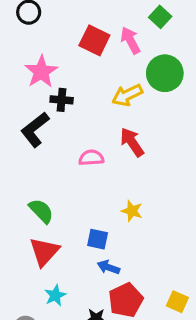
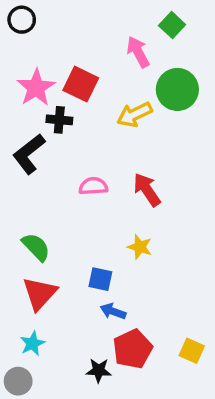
red square: (94, 40) -> (81, 84), moved
red arrow: (132, 142) -> (147, 190), moved
cyan star: (55, 295) -> (32, 344), moved

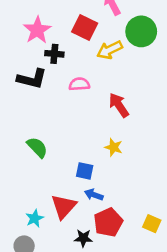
red square: (81, 84) -> (85, 27), moved
black L-shape: (29, 154) -> (32, 79), turned -128
pink semicircle: (93, 186) -> (79, 84), moved
red triangle: (40, 293) -> (64, 207), moved

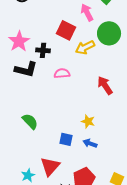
pink star: (37, 30) -> (19, 41), moved
red arrow: (119, 105) -> (105, 85), moved
blue arrow: (94, 195) -> (90, 143), moved

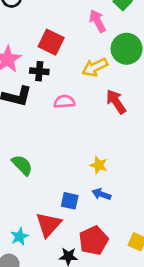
red square: (66, 30) -> (51, 42), moved
red arrow: (105, 85) -> (116, 102), moved
blue square: (66, 139) -> (70, 201), moved

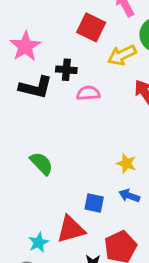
red square: (51, 42) -> (91, 27), moved
black cross: (39, 71) -> (66, 70), moved
red triangle: (49, 225) -> (71, 229), turned 32

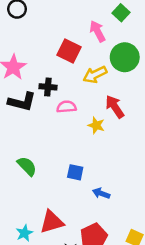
yellow star: (126, 163) -> (96, 125), moved
blue square: (94, 203) -> (75, 172), moved

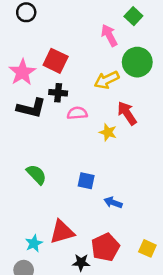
red square: (69, 51) -> (56, 61), moved

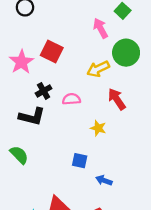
black cross: (58, 93) -> (44, 91), moved, turned -35
black L-shape: (31, 108) -> (32, 116), moved
yellow star: (108, 132) -> (98, 128), moved
green semicircle: (36, 174) -> (19, 155), moved

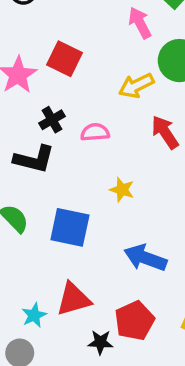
yellow star: (98, 128) -> (122, 190), moved
blue square: (80, 161) -> (70, 227), moved, size x1.6
blue arrow: (104, 180) -> (145, 258), size x1.6

